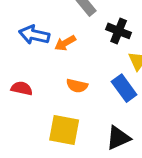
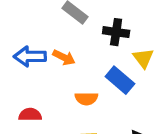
orange arrow: (65, 43) -> (64, 57), turned -110
blue rectangle: (124, 88) -> (120, 80), moved

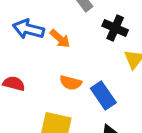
blue rectangle: (120, 80) -> (103, 95), moved

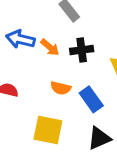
black cross: (115, 28) -> (82, 50), moved, turned -30

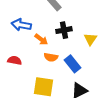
orange arrow: (50, 47) -> (41, 39), moved

